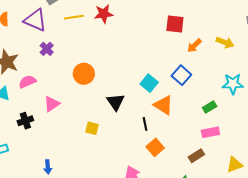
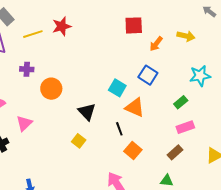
purple cross: (47, 49) -> (27, 69), moved, turned -32
yellow square: (92, 128) -> (79, 141), moved, turned 32

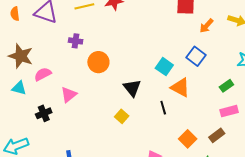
orange square: (133, 150) -> (188, 139), moved

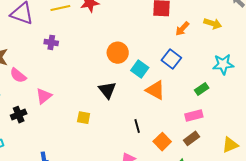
orange circle: (98, 62) -> (118, 53), moved
pink semicircle: (43, 74) -> (18, 75), turned -114
black line: (163, 108) -> (137, 126), moved
pink rectangle: (229, 111) -> (194, 116), moved
yellow square: (122, 116) -> (84, 118), moved, turned -32

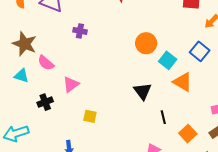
black triangle: (107, 90) -> (143, 91), moved
yellow square: (84, 118) -> (90, 116), moved

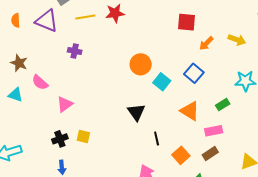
brown star: (25, 44) -> (19, 63), size x0.7
orange triangle: (183, 82) -> (190, 111), moved
black cross: (45, 102) -> (60, 139), moved

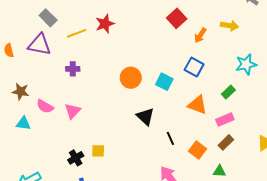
red square: (186, 22) -> (177, 18), turned -36
orange circle: (141, 64) -> (131, 78), moved
pink triangle: (65, 104) -> (73, 111), moved

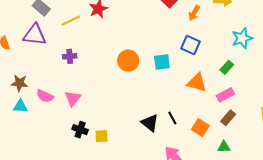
cyan square: (164, 82) -> (162, 62), turned -30
black triangle: (145, 117) -> (150, 123), moved
cyan triangle: (23, 123) -> (20, 106), moved
black cross: (76, 158) -> (80, 130), moved, turned -35

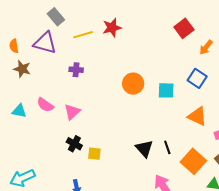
brown star: (19, 83) -> (22, 69), moved
orange square: (200, 128) -> (193, 161), size x1.4

